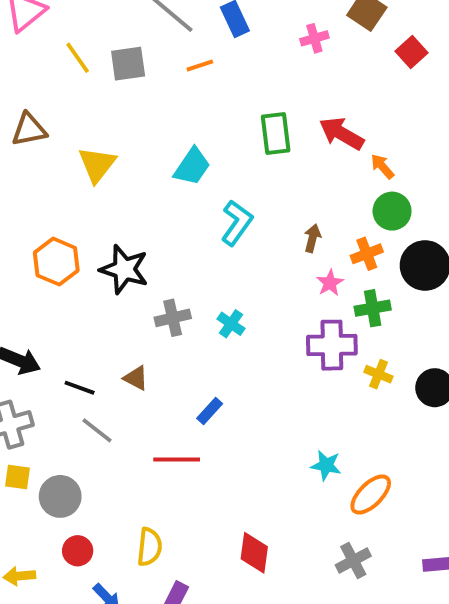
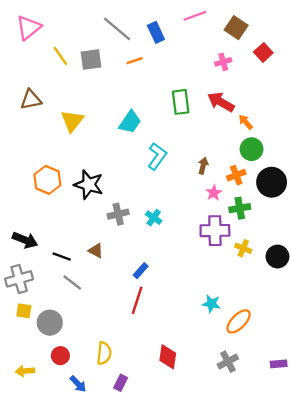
pink cross: (314, 38) -> (223, 62), moved
red line: (177, 460) -> (137, 300), moved, turned -72

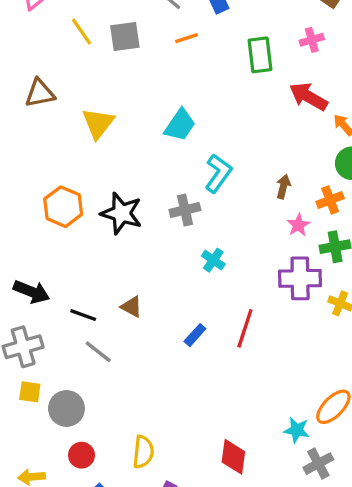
green rectangle: (181, 102) -> (260, 55), moved
gray cross: (118, 214) -> (185, 210), moved
red line: (137, 300) -> (245, 328), moved
cyan star: (211, 304) -> (297, 430), moved

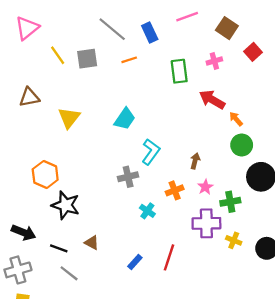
orange cross: (330, 200) -> (175, 190), moved
black star: (122, 213) -> (66, 205), moved

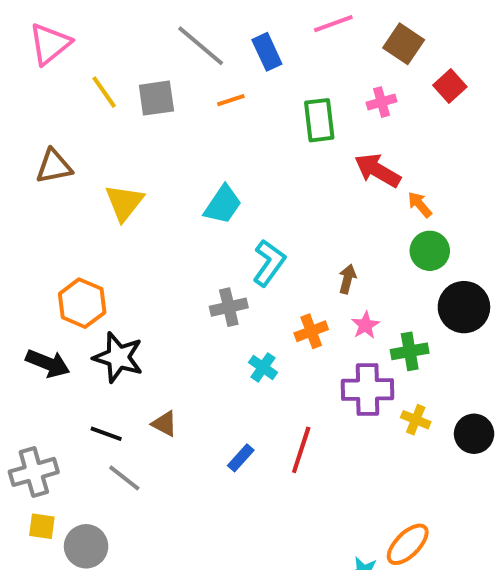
black arrow: (24, 232) -> (48, 363), moved

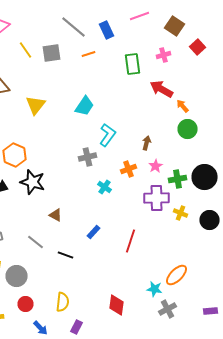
black circle: (464, 307) -> (204, 177), moved
black line: (106, 434) -> (66, 255), moved
red line: (301, 450) -> (130, 241), moved

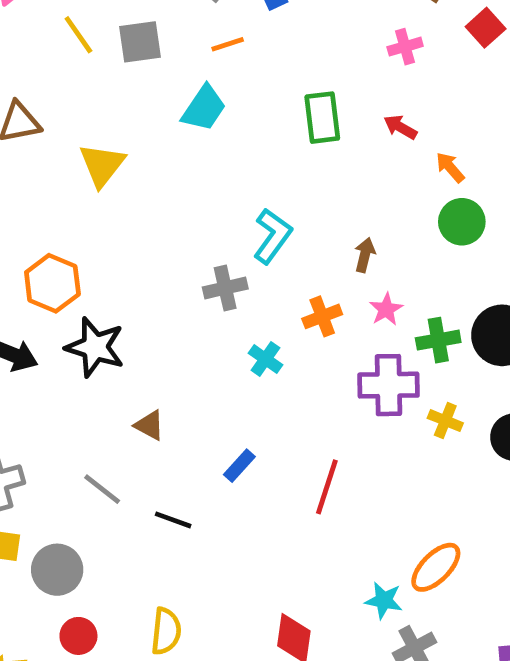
green rectangle: (132, 64) -> (322, 118), moved
red arrow: (162, 89) -> (400, 127), size x0.6
cyan trapezoid: (84, 106) -> (204, 108), moved

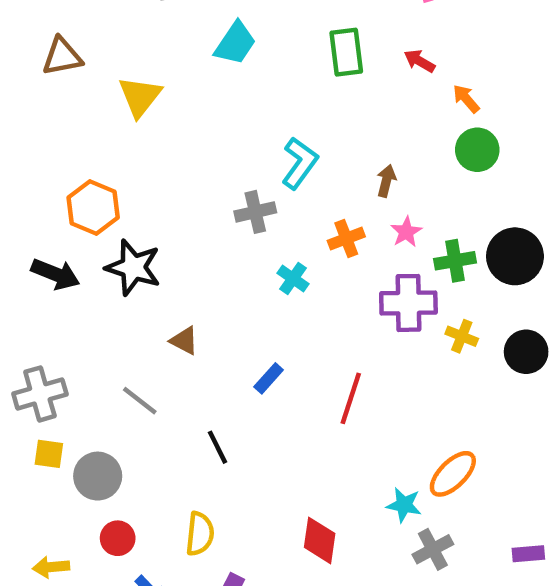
black line: (173, 520) -> (218, 447), moved, turned 44

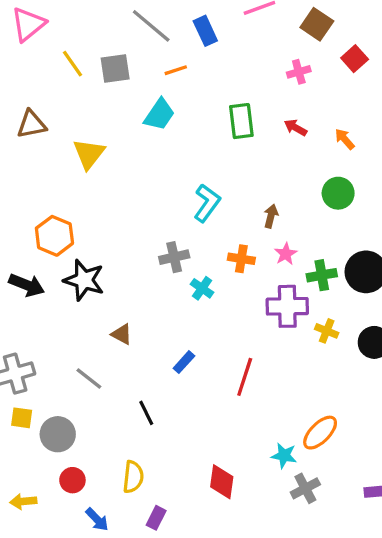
orange arrow: (466, 99) -> (345, 139), moved
gray cross: (255, 212) -> (174, 257), moved
orange cross: (346, 239) -> (241, 259), turned 30

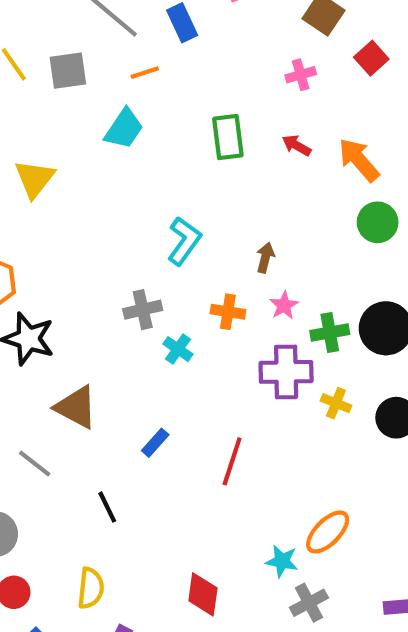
orange arrow: (345, 139) -> (359, 160), size x1.6
green circle: (338, 193) -> (378, 222), moved
brown triangle: (122, 334) -> (76, 407), size x1.6

